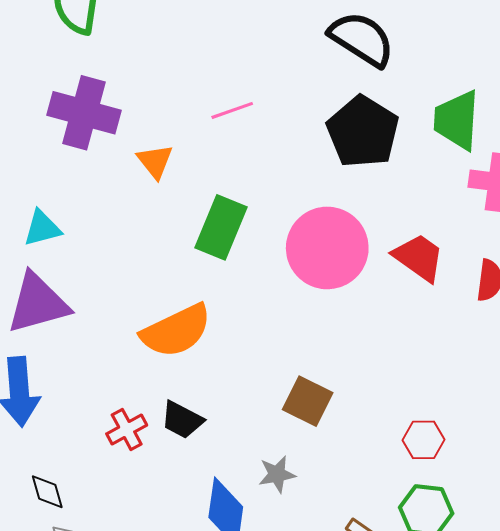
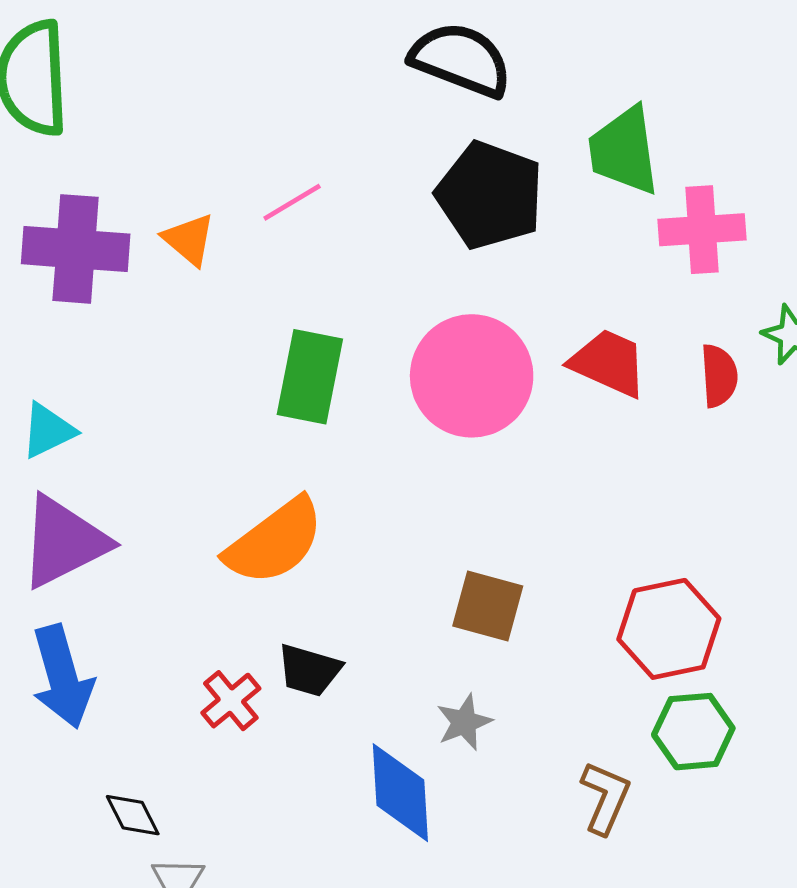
orange triangle: (155, 161) -> (189, 239), moved
red hexagon: (424, 440) -> (669, 629), size x1.6

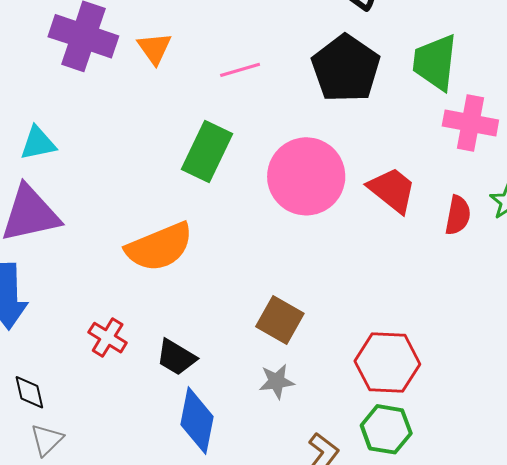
pink line: (292, 202) -> (240, 70), moved
black trapezoid: (309, 670) -> (176, 357), moved
red cross: (231, 701) -> (108, 338), turned -33
gray star: (464, 722) -> (277, 381), moved

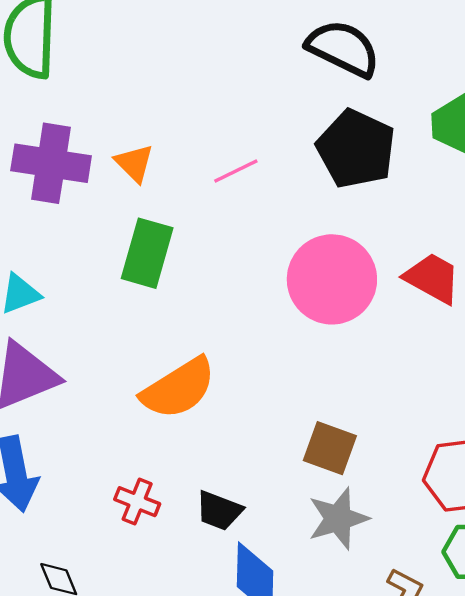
green rectangle: (207, 152) -> (147, 253), moved
gray star: (277, 381) -> (338, 519), size x1.5

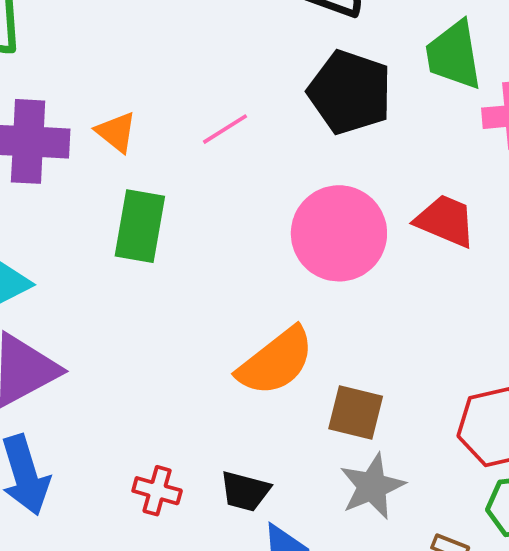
orange semicircle: (179, 388) -> (276, 362), moved

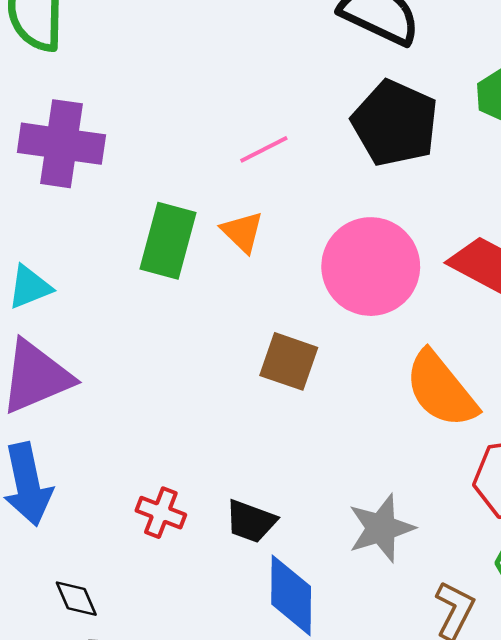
orange triangle: (116, 132) -> (242, 232), moved
orange semicircle: (276, 362) -> (441, 389), moved, turned 84
brown square: (356, 412) -> (289, 361), moved

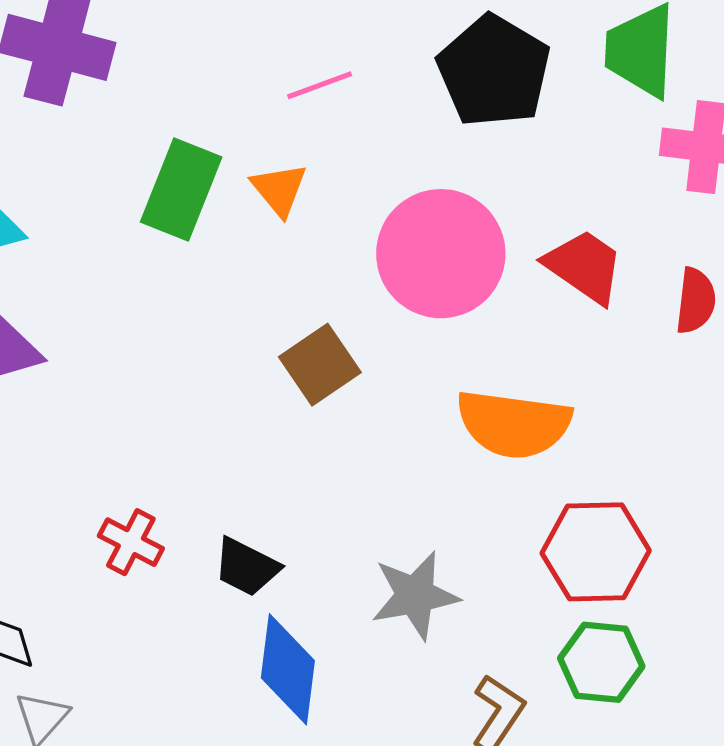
brown square: (289, 361) -> (320, 365), turned 30
orange semicircle: (441, 389) -> (514, 424), turned -50

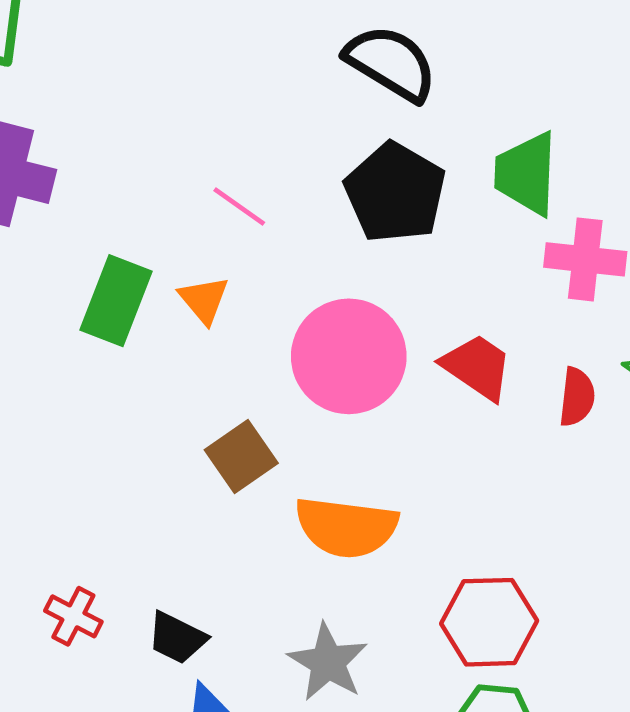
pink line: (320, 85) -> (239, 206), turned 56
orange semicircle: (514, 424) -> (346, 527), moved
gray star: (415, 595) -> (328, 662), turned -30

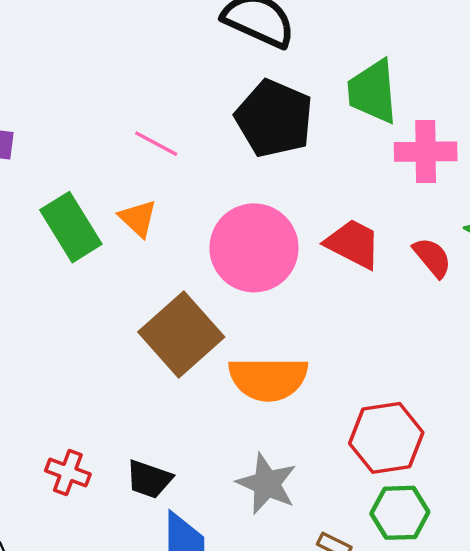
green rectangle: (116, 301) -> (71, 227), turned -46
red semicircle: (577, 397) -> (432, 257), turned -39
brown square: (241, 456) -> (181, 334), size x1.5

